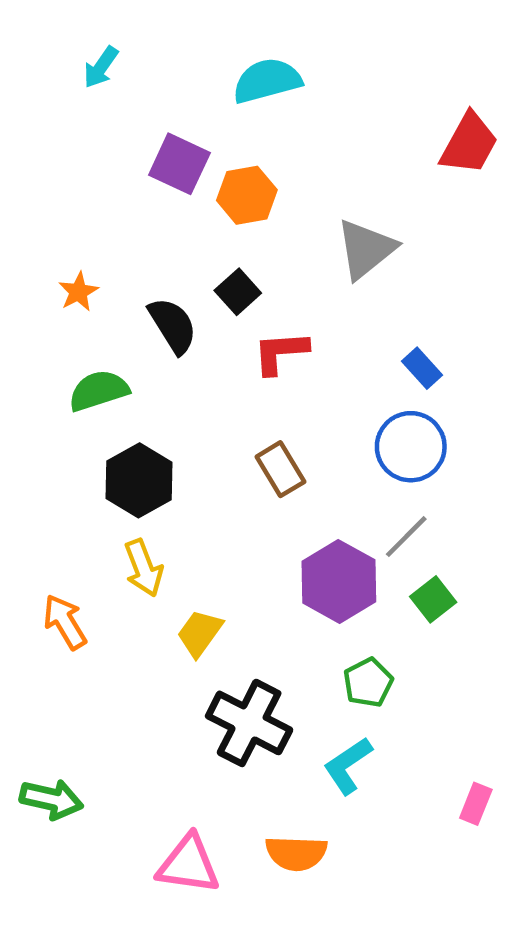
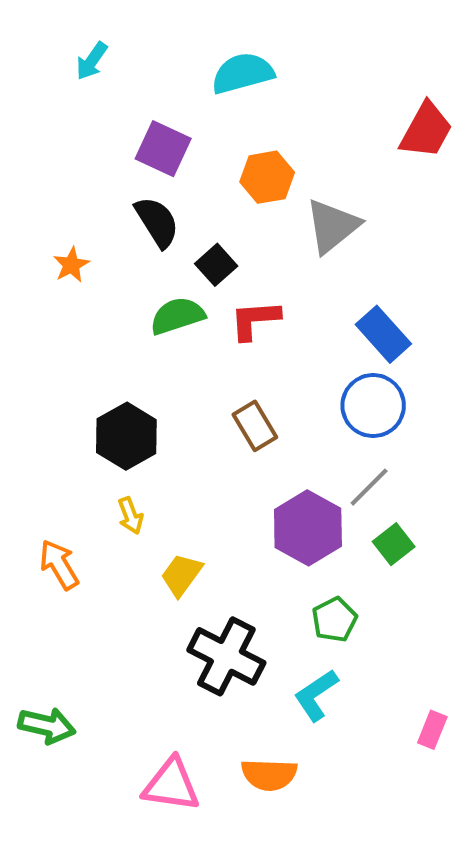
orange hexagon: (247, 195) -> (267, 177), moved
black semicircle: (173, 325) -> (157, 222), moved
blue rectangle: (422, 368) -> (383, 334), size x1.5
green semicircle: (99, 391) -> (177, 316), moved
yellow arrow: (144, 568) -> (130, 516), size x0.7

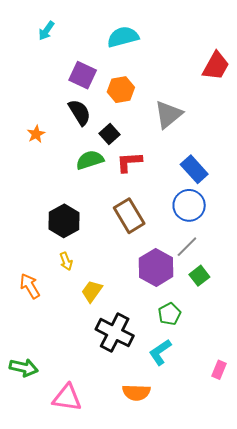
orange hexagon: (267, 177) -> (121, 90), moved
brown rectangle: (255, 426) -> (129, 216), size x1.4
pink triangle: (171, 785) -> (67, 398), moved

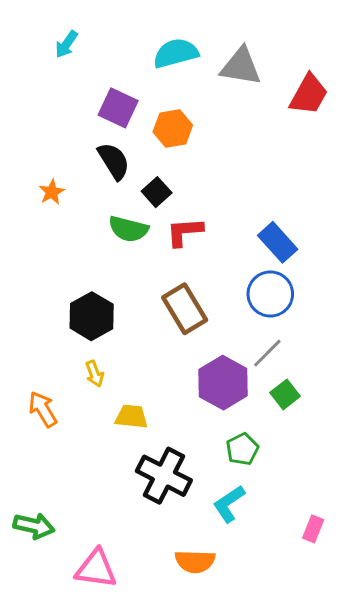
gray triangle: (168, 114) -> (241, 66), moved, turned 48
green semicircle: (90, 160) -> (128, 229), turned -148
yellow trapezoid: (92, 291) -> (131, 417), turned 60

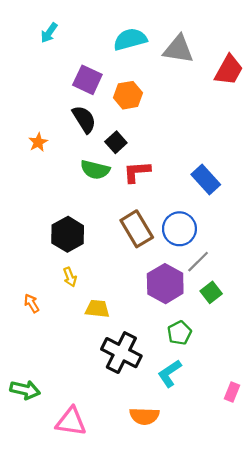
blue circle: (270, 294) -> (179, 229), moved
orange arrow: (43, 409) -> (32, 303), size x0.7

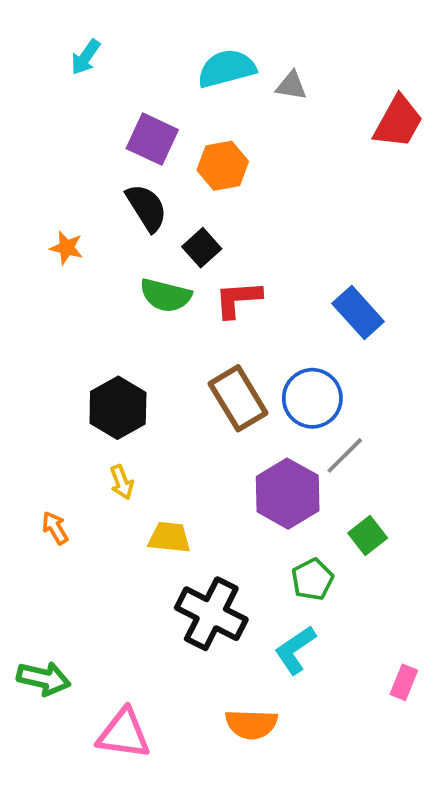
gray triangle: (178, 49) -> (291, 86), moved, size x0.6
orange star: (38, 142) -> (66, 248), turned -30
green square: (211, 292) -> (368, 536), moved

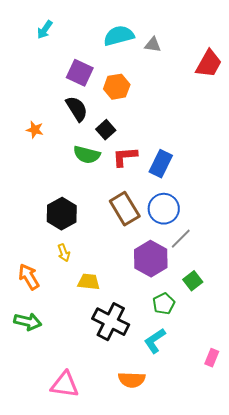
blue rectangle: (358, 312) -> (161, 164), moved, turned 68
orange arrow: (55, 528) -> (29, 277), size x1.5
green arrow: (44, 678) -> (28, 322), moved

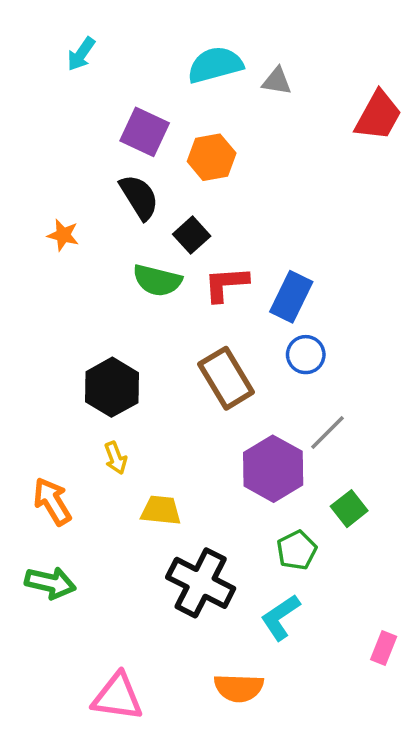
blue circle: (164, 209) -> (306, 355), moved, size x0.7

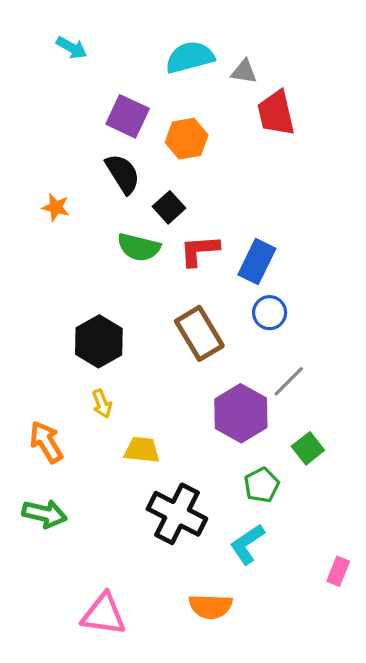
cyan arrow: (81, 54) -> (72, 48), turned -96
red trapezoid: (378, 116) -> (276, 113), moved, turned 138

